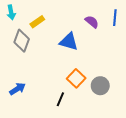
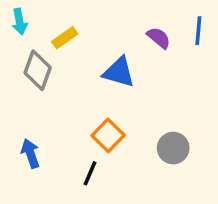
orange square: (76, 78) -> (108, 135), moved
blue arrow: (17, 89) -> (30, 153), turned -77
black line: (60, 99) -> (90, 173), moved

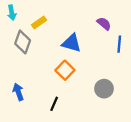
blue line: (198, 31) -> (119, 44), moved
purple semicircle: (159, 38) -> (104, 24), moved
orange square: (108, 135) -> (65, 70), moved

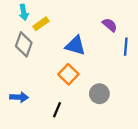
cyan arrow: (12, 13) -> (24, 12), moved
gray circle: (104, 89) -> (99, 94), moved
blue arrow: (18, 92) -> (19, 97), turned 112

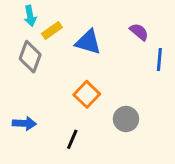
blue triangle: (75, 46) -> (88, 42), moved

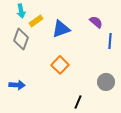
blue triangle: (88, 42) -> (61, 29), turned -36
gray circle: (126, 119) -> (106, 82), moved
black line: (72, 139) -> (78, 102), moved

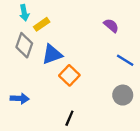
blue triangle: (61, 29) -> (52, 54), moved
blue line: (110, 41) -> (125, 60), moved, turned -63
black line: (78, 102) -> (69, 118), moved

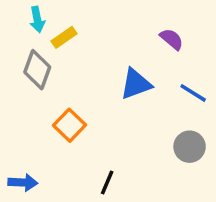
blue triangle: (52, 54) -> (136, 84), moved
orange square: (69, 75) -> (69, 125), moved
blue arrow: (20, 99) -> (23, 183), moved

